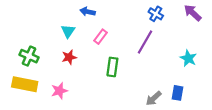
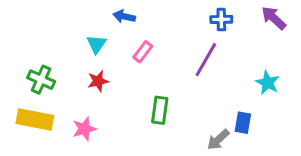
blue cross: (156, 14) -> (221, 19), turned -32
green rectangle: (112, 67) -> (160, 110), moved
blue rectangle: (177, 93) -> (243, 123), moved

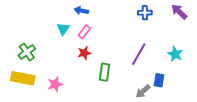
pink rectangle: (143, 52) -> (84, 32), moved
purple line: (206, 60) -> (139, 54), moved
green cross: (41, 80) -> (27, 52), turned 30
red star: (98, 81) -> (84, 53), moved

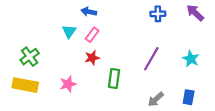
blue rectangle: (159, 80) -> (189, 97), moved
pink star: (55, 84) -> (68, 84), moved

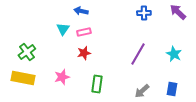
pink rectangle: (92, 35) -> (84, 32), turned 40
green rectangle: (114, 79) -> (97, 84), moved

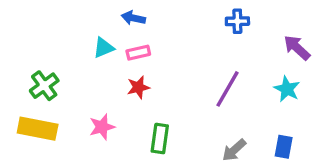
purple arrow: (178, 12) -> (297, 48), moved
cyan triangle: (63, 29) -> (104, 48), turned 32

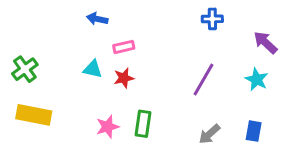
blue arrow: (133, 18) -> (97, 19), moved
cyan triangle: (104, 48) -> (93, 69), moved, turned 36
green cross: (44, 86) -> (25, 69), moved
pink star: (102, 127) -> (108, 127), moved

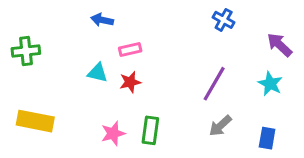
blue cross: (212, 19) -> (224, 20), turned 30
green cross: (25, 69) -> (26, 51), moved, turned 30
gray arrow: (209, 134) -> (220, 126), moved

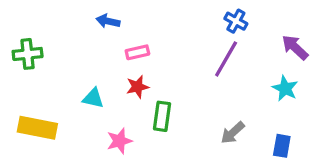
cyan triangle: (97, 73) -> (93, 98), moved
purple line: (214, 84) -> (226, 59), moved
green rectangle: (150, 130) -> (162, 116), moved

